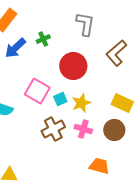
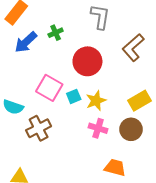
yellow rectangle: (122, 103) -> (139, 101), turned -55
brown cross: (53, 129) -> (39, 128), moved

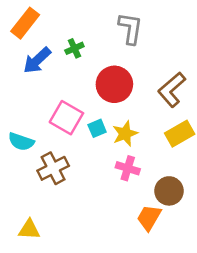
brown L-shape: (133, 48) -> (172, 90), moved
brown circle: (131, 129) -> (169, 191), moved
orange trapezoid: (115, 168) -> (149, 218), turned -75

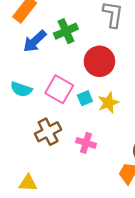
green cross: (74, 48) -> (66, 31), size x1.5
cyan semicircle: (21, 142) -> (21, 89), moved
pink cross: (128, 168) -> (86, 143), moved

